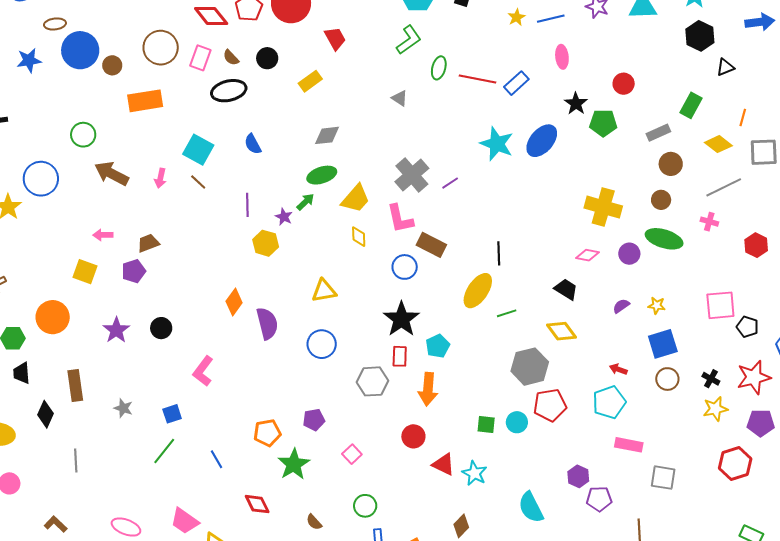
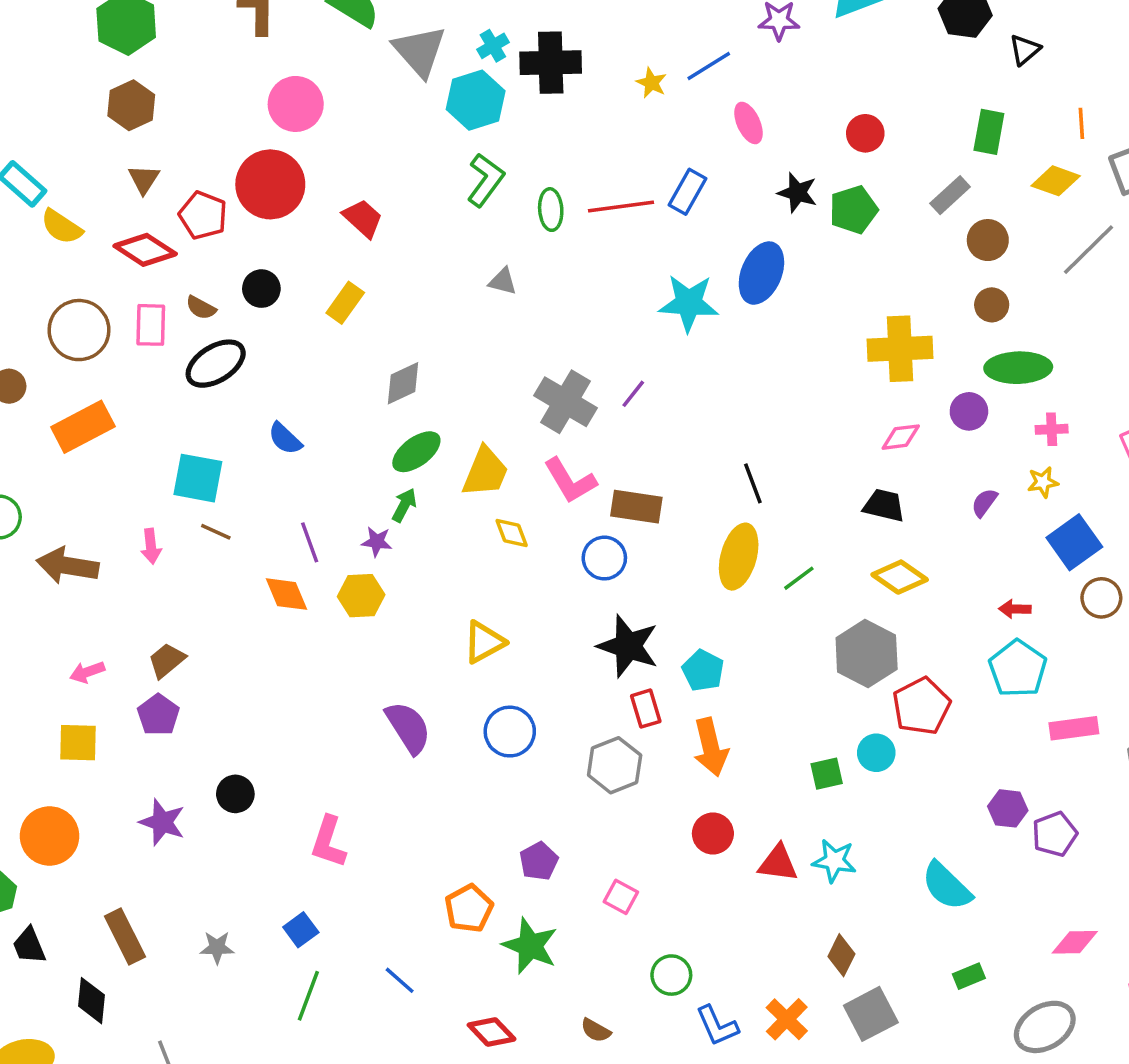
pink cross: (709, 222) -> (1052, 429), moved
orange diamond: (234, 302) -> (287, 594), moved, turned -40

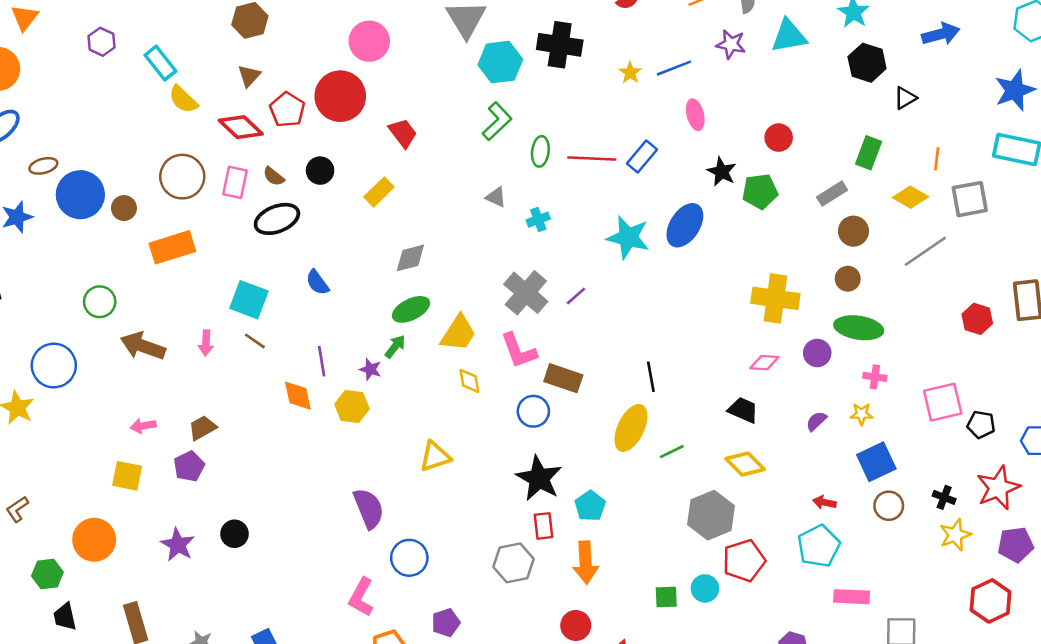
cyan cross: (493, 46) -> (538, 220), moved
blue circle: (510, 732) -> (409, 558), moved
pink L-shape: (328, 842) -> (361, 597), moved

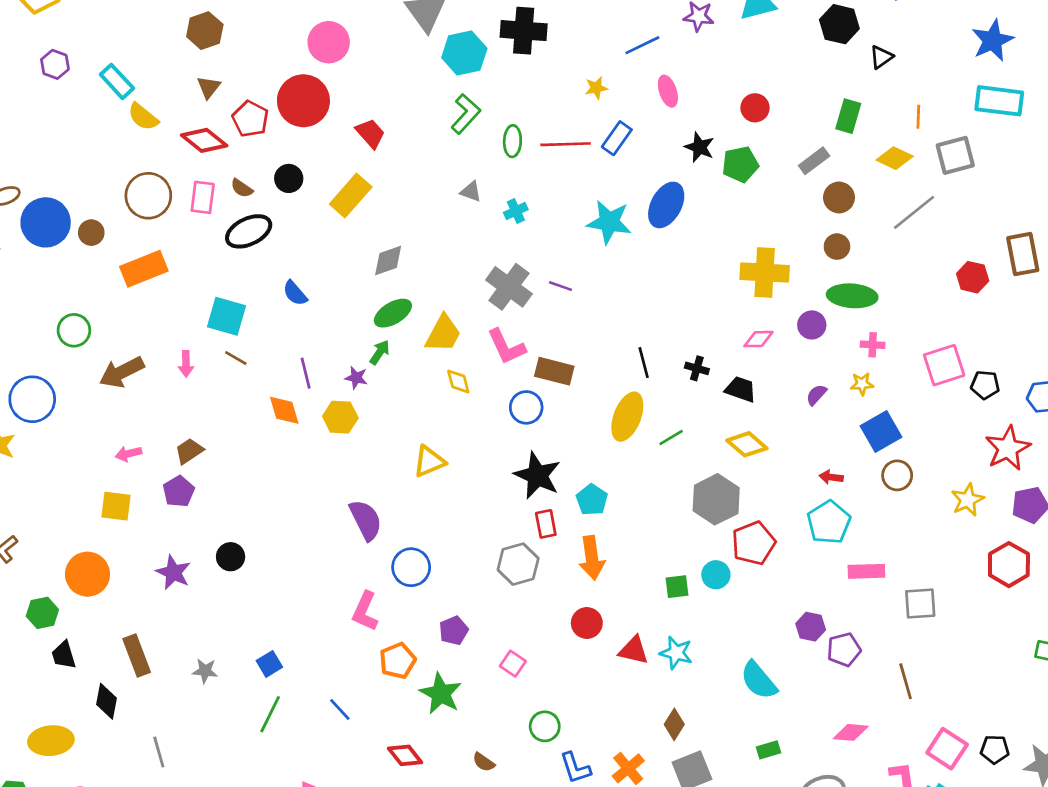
yellow star: (630, 73) -> (596, 88), moved, turned 30
yellow rectangle: (379, 192) -> (351, 196), size x1.4
purple line: (576, 296) -> (560, 286), turned 65
brown arrow: (143, 346) -> (122, 372), turned -42
black cross: (944, 497) -> (697, 368), moved

